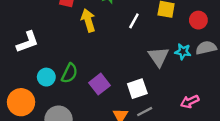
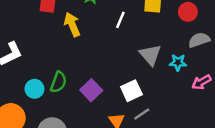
cyan star: (183, 52) -> (178, 62), moved
pink arrow: (190, 102) -> (201, 82), moved

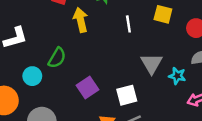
white line: (120, 20) -> (128, 24), turned -42
green semicircle: (58, 82) -> (57, 58), moved

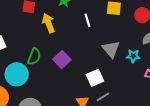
cyan circle: (32, 76) -> (17, 74), size x1.5
purple square: (87, 88) -> (62, 60), moved

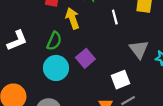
green semicircle: (34, 57) -> (54, 41), moved
cyan circle: (17, 74) -> (56, 68), moved

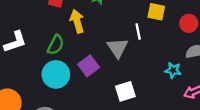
white line: (115, 17) -> (138, 32), moved
gray triangle: (139, 49) -> (117, 48), moved

